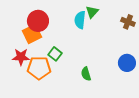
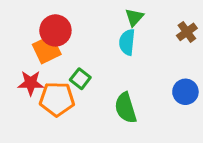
cyan semicircle: (80, 20) -> (127, 42), moved
brown cross: (128, 22) -> (187, 32), turned 32
green semicircle: (86, 74) -> (126, 108), size x1.5

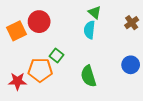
green triangle: (134, 17) -> (95, 12), turned -32
orange square: (47, 49) -> (16, 31), moved
red star: (31, 83) -> (17, 81), moved

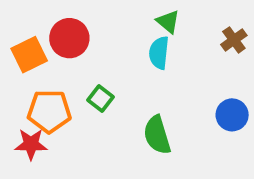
orange pentagon: (40, 70) -> (49, 111), moved

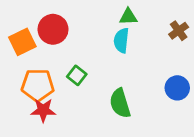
green triangle: (168, 22) -> (128, 17), turned -42
red star: (31, 144) -> (43, 110), moved

